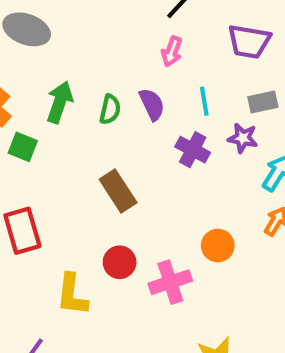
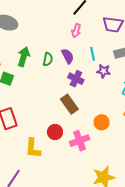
purple star: (243, 138) -> (104, 71), moved
purple cross: (193, 150) -> (76, 79), moved
brown rectangle: (118, 191) -> (69, 104), moved

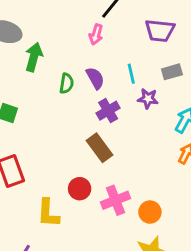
pink arrow: (76, 31) -> (96, 34), moved
green arrow: (24, 57) -> (34, 57), moved
purple cross: (76, 79) -> (108, 111), turned 35
orange circle: (102, 122) -> (150, 212), moved

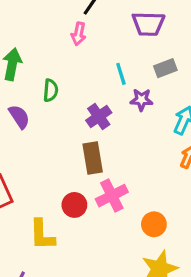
purple semicircle: (95, 78) -> (19, 117), moved
brown rectangle: (99, 148) -> (93, 158), turned 32
pink cross: (115, 200) -> (112, 196), moved

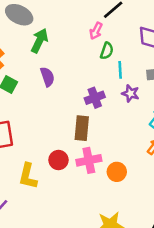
green semicircle: (51, 90) -> (107, 51), moved
purple semicircle: (19, 117) -> (47, 77), moved
orange circle: (154, 224) -> (117, 172), moved

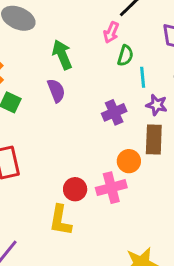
green arrow: (39, 41) -> (62, 55), moved, turned -45
brown rectangle: (82, 128) -> (154, 140), moved
orange circle: (117, 172) -> (129, 161), moved
yellow L-shape: (28, 176) -> (60, 220), moved

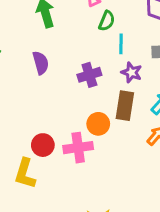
purple semicircle: (56, 91) -> (41, 63), moved

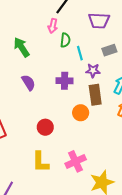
purple cross: (89, 75) -> (65, 81), turned 35
red circle: (43, 145) -> (45, 127), moved
pink cross: (78, 148) -> (76, 161), moved

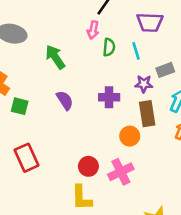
gray rectangle: (109, 50) -> (165, 70), moved
cyan line: (80, 53) -> (136, 51), moved
red circle: (45, 127) -> (88, 166), moved
pink cross: (76, 161) -> (121, 172), moved

